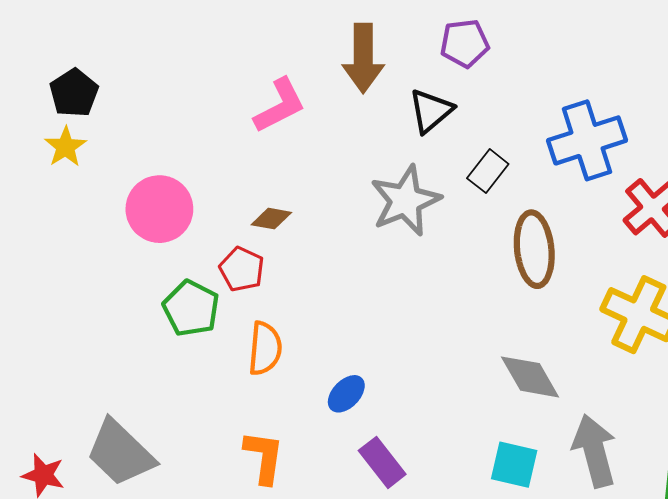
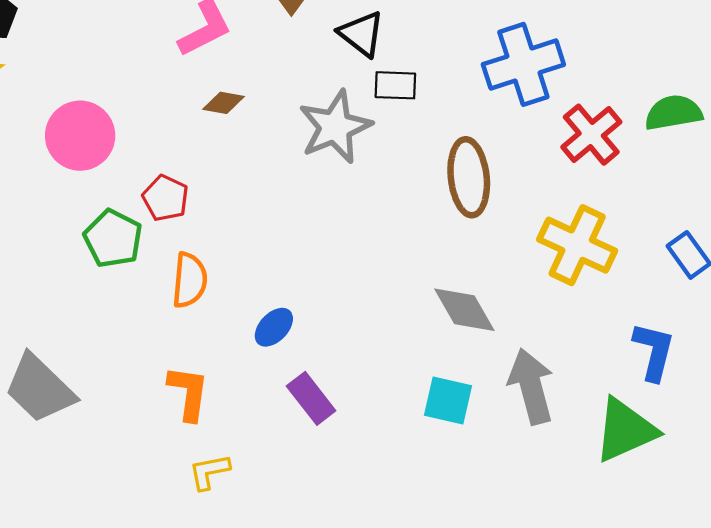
black triangle: (431, 111) -> (361, 34), turned -42
black rectangle: (488, 171) -> (395, 85), moved, turned 54
brown diamond: (271, 219) -> (224, 103), moved

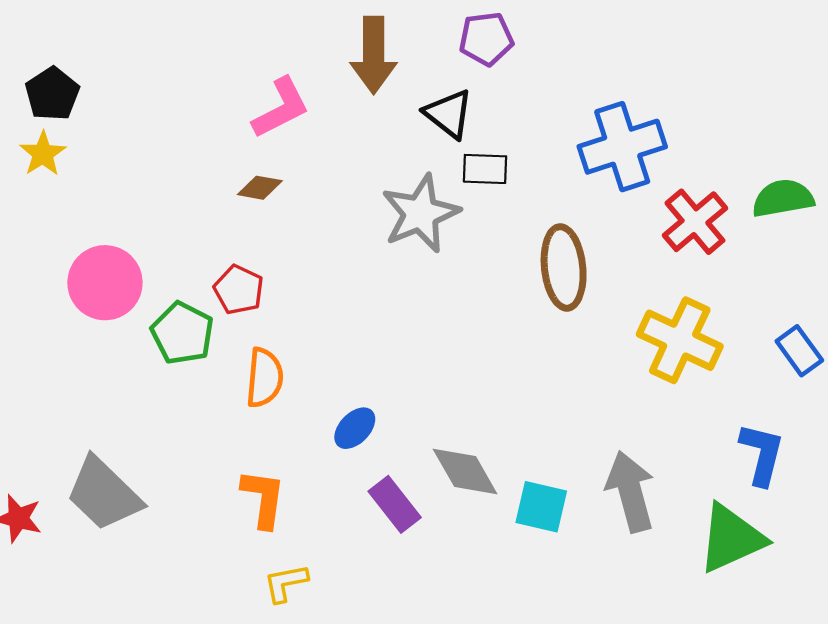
brown diamond: (224, 103) -> (260, 188), moved
pink circle: (80, 136) -> (105, 283), moved
gray diamond: (464, 310) -> (465, 472), moved

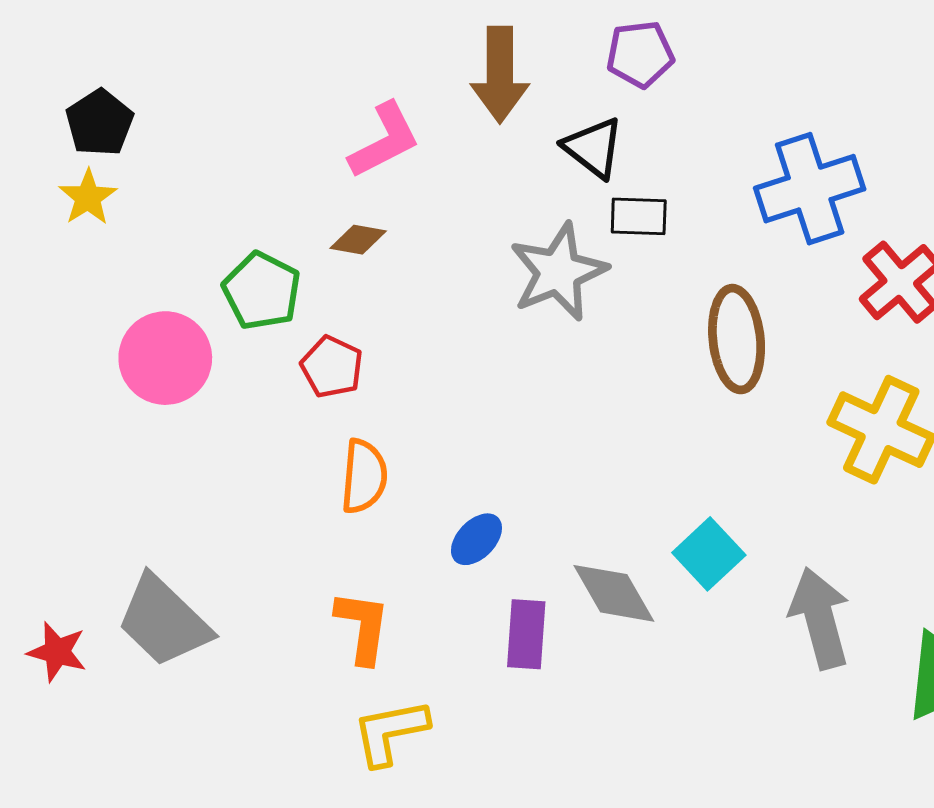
green pentagon: (182, 333) -> (262, 291), moved
purple rectangle: (395, 504) -> (526, 634), turned 42
cyan square: (541, 507) -> (709, 554), moved, turned 34
yellow L-shape: (286, 583) -> (390, 732), size x1.4

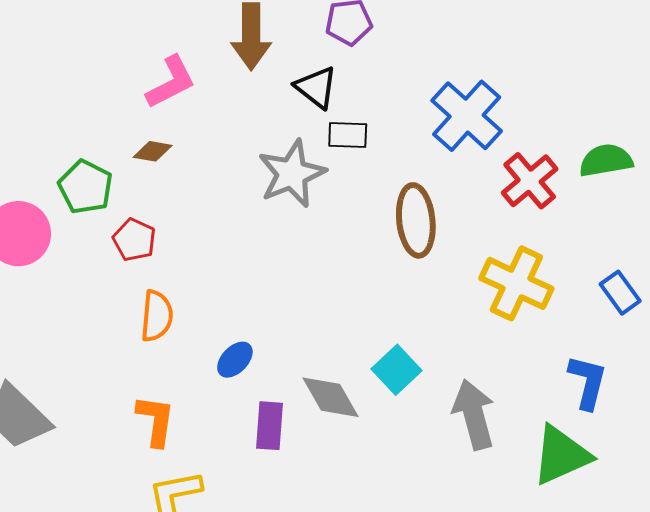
blue cross: (810, 189) -> (467, 116), turned -30

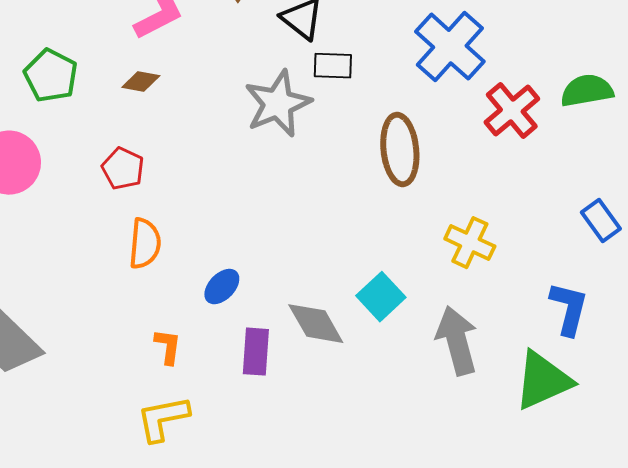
green pentagon: (86, 187) -> (51, 76), moved
yellow cross: (516, 283) -> (470, 243), moved, size x0.7
orange L-shape: (156, 421) -> (168, 347), moved, size x0.7

